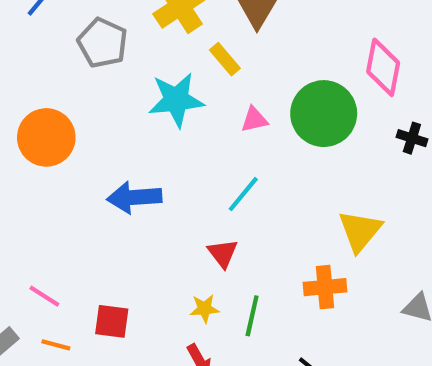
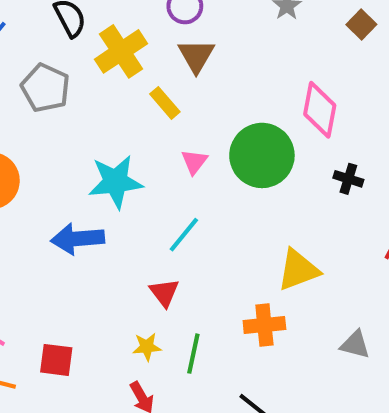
cyan star: (176, 100) -> (116, 182), moved
pink triangle: (254, 120) -> (194, 162), turned -40
yellow triangle: (360, 231) -> (298, 270), turned 30

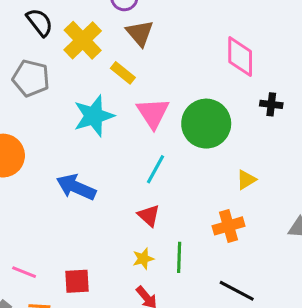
green circle: (262, 155) -> (206, 124), moved
pink triangle: (194, 162) -> (153, 113), size x1.6
cyan star: (116, 182) -> (94, 116), moved
blue arrow: (78, 239) -> (76, 187), turned 39
yellow triangle: (298, 270) -> (246, 180), size x0.6

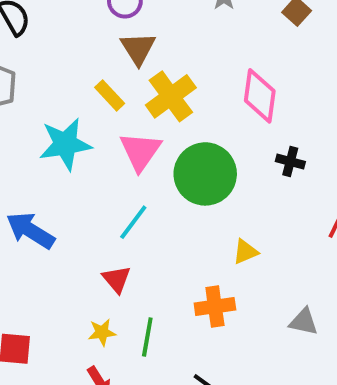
yellow cross: (83, 40) -> (171, 96), moved

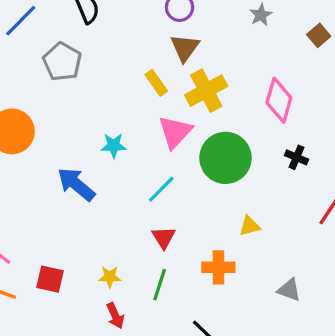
cyan star: (65, 144) -> (114, 146), moved, size x0.6
red triangle: (117, 279) -> (164, 237), moved
yellow star: (102, 332) -> (110, 277), moved

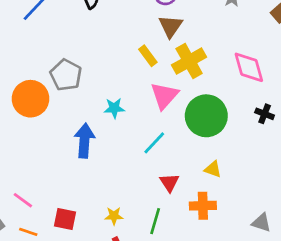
gray pentagon: (62, 62) -> (66, 75), moved
pink diamond: (279, 100) -> (249, 67), turned -30
blue arrow: (76, 184) -> (84, 141), turned 56
yellow triangle: (250, 226) -> (213, 169), moved, turned 36
red triangle: (164, 237) -> (169, 183), moved

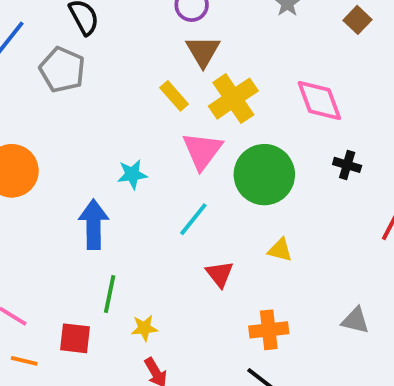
gray pentagon: (66, 75) -> (62, 70), moved
orange cross: (203, 206) -> (269, 330), moved
green line: (155, 221) -> (110, 294), moved

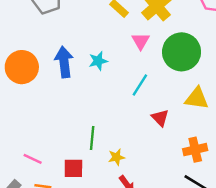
pink triangle: (202, 151) -> (141, 41), size x0.7
blue arrow: (94, 224) -> (64, 62), moved
yellow triangle: (280, 250) -> (197, 98), size x1.5

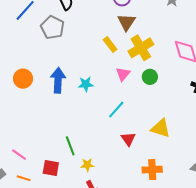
green circle: (182, 52) -> (150, 77), moved, size x0.5
orange circle: (22, 67) -> (23, 79), size x0.7
green line: (92, 138) -> (70, 146), turned -36

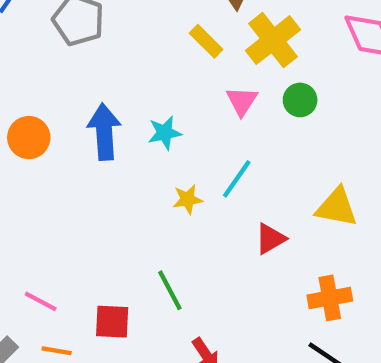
red triangle: (128, 139) -> (270, 239), turned 42
green line: (70, 146) -> (170, 290), moved
yellow star: (87, 165) -> (188, 199), moved

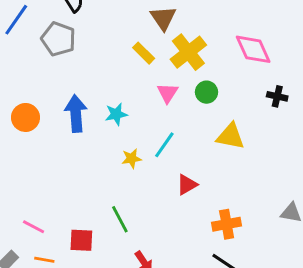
yellow triangle: (337, 207) -> (230, 136), moved

